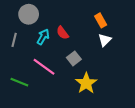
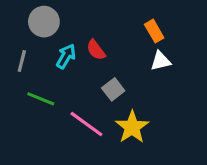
white triangle: (105, 40) -> (160, 61), turned 32
pink line: (44, 67) -> (86, 124), moved
green line: (19, 82) -> (41, 99), moved

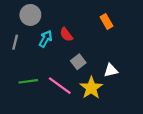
white triangle: (160, 61) -> (111, 70), moved
green line: (41, 99) -> (28, 81), moved, turned -30

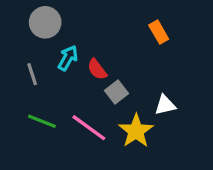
red semicircle: (66, 35) -> (97, 69), moved
gray line: (15, 42) -> (32, 74), moved, turned -32
green line: (28, 81) -> (42, 121), turned 30

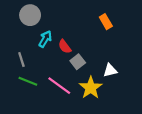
gray line: (32, 74) -> (21, 60), moved

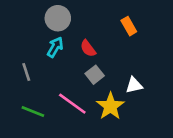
gray circle: (30, 15) -> (58, 18), moved
red semicircle: (65, 47) -> (88, 48), moved
green line: (28, 81) -> (33, 111), moved

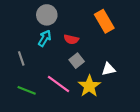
orange rectangle: (129, 26) -> (104, 21), size x1.5
red semicircle: (88, 48) -> (71, 39), turned -40

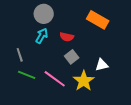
orange rectangle: (104, 21) -> (98, 20), turned -30
green line: (27, 90) -> (27, 75), moved

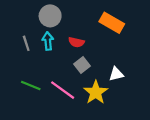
cyan arrow: (42, 36) -> (48, 41), turned -35
gray line: (20, 55) -> (26, 43), moved

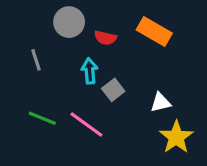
cyan arrow: (48, 41) -> (90, 71), moved
red semicircle: (76, 42) -> (105, 38), moved
yellow star: (96, 92) -> (176, 137), moved

